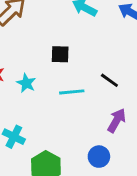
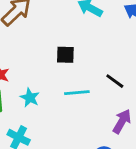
cyan star: (26, 83) -> (30, 98), moved

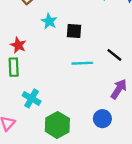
cyan star: (30, 98) -> (49, 21), moved

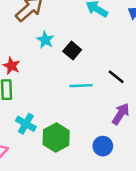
black square: (74, 31) -> (72, 51), turned 35
green hexagon: (57, 125) -> (56, 138), moved

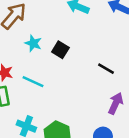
cyan line: (81, 86) -> (33, 82), moved, turned 35

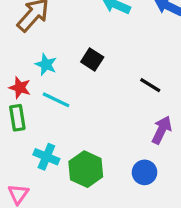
cyan star: (33, 43) -> (46, 65), moved

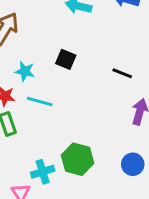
cyan cross: (46, 157) -> (43, 172), moved, turned -30
blue circle: (145, 172) -> (133, 164), moved

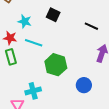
green hexagon: (78, 159) -> (56, 65), moved
blue circle: (133, 164) -> (84, 85), moved

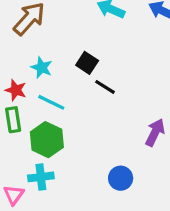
black line: (91, 26) -> (105, 87), moved
green hexagon: (56, 65) -> (47, 140), moved

